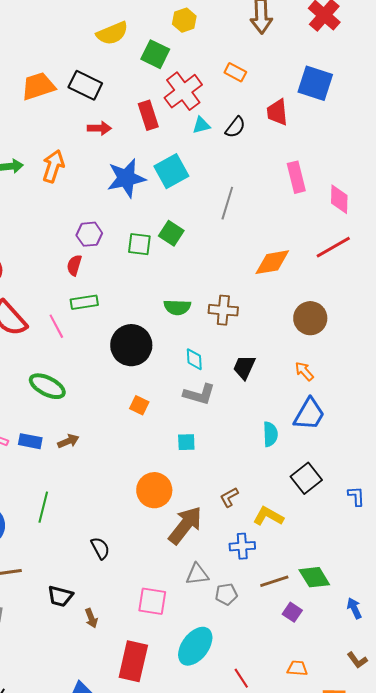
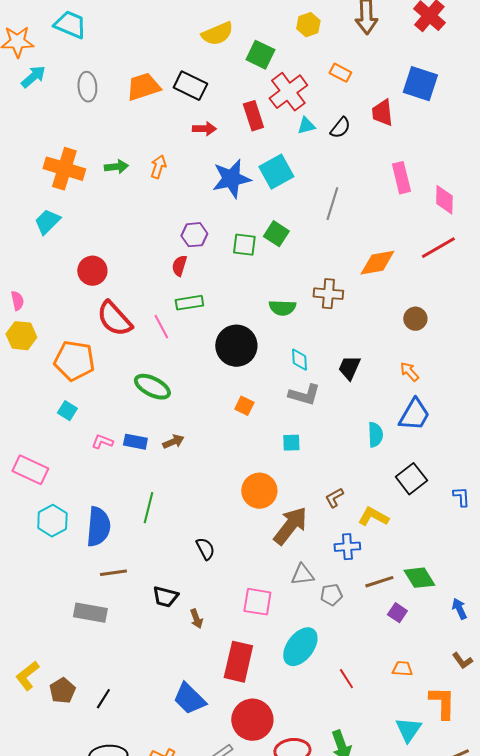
yellow hexagon: (184, 20) -> (308, 25), moved
orange arrow: (53, 166) -> (158, 167), size x0.7
brown cross: (223, 310) -> (328, 294), moved
brown circle: (310, 318) -> (415, 319), size x0.7

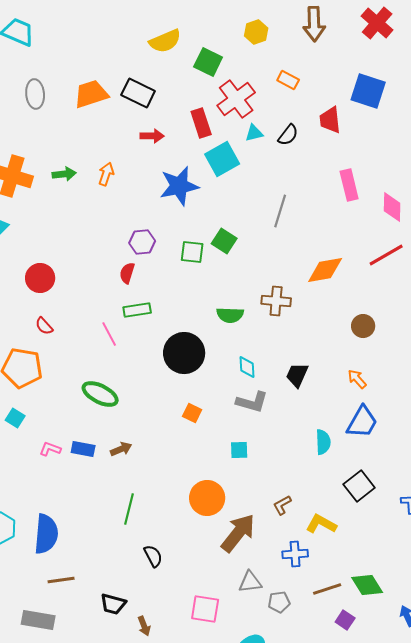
cyan square: (276, 172) -> (222, 159), moved
red semicircle: (114, 319) -> (44, 326), moved, size x0.5
green line: (148, 508) -> (129, 509), moved

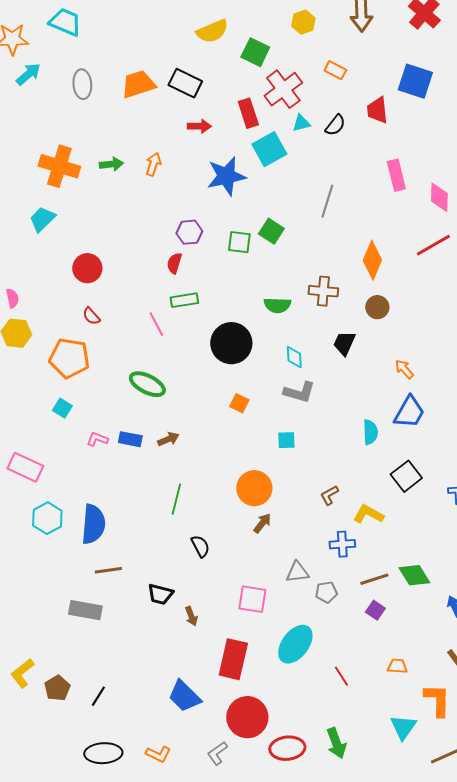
orange diamond: (325, 270) -> (372, 260), turned -57
brown circle: (363, 326) -> (377, 307), moved
black trapezoid: (297, 375) -> (344, 343), moved
brown arrow: (238, 533) -> (262, 523), moved, size x0.5
purple square: (345, 620) -> (375, 610), moved

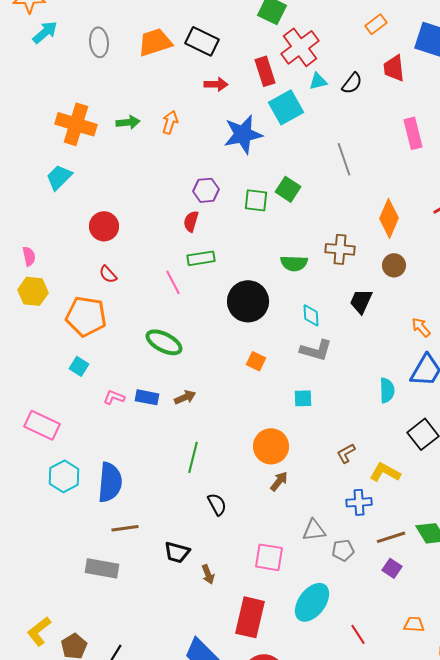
orange rectangle: (335, 70) -> (376, 24), moved, turned -65
gray line: (327, 201) -> (344, 159), turned -36

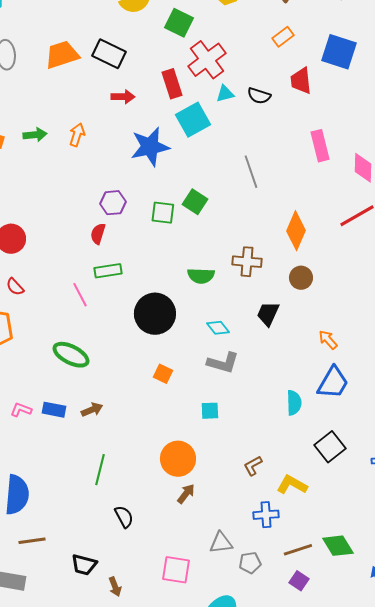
black semicircle: (352, 83) -> (259, 96), turned 70
cyan diamond: (311, 315) -> (218, 328), turned -35

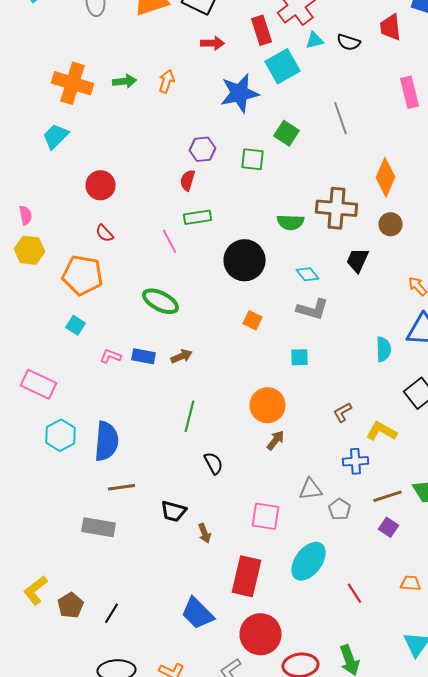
green square: (195, 202) -> (286, 133), moved
brown cross: (247, 262) -> (336, 208), size x1.4
gray pentagon: (250, 563) -> (340, 509), turned -30

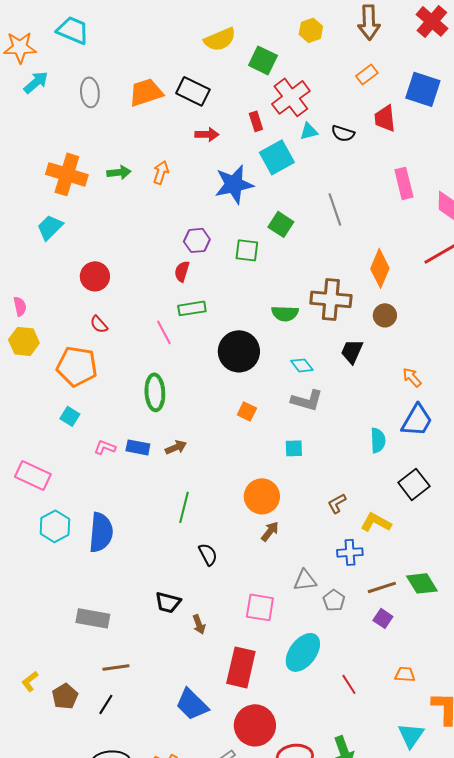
red rectangle: (262, 30) -> (256, 121), size x0.7
green ellipse: (160, 301) -> (155, 392), turned 60
brown line: (122, 487) -> (116, 667), moved
yellow L-shape: (36, 590) -> (30, 681), size x0.7

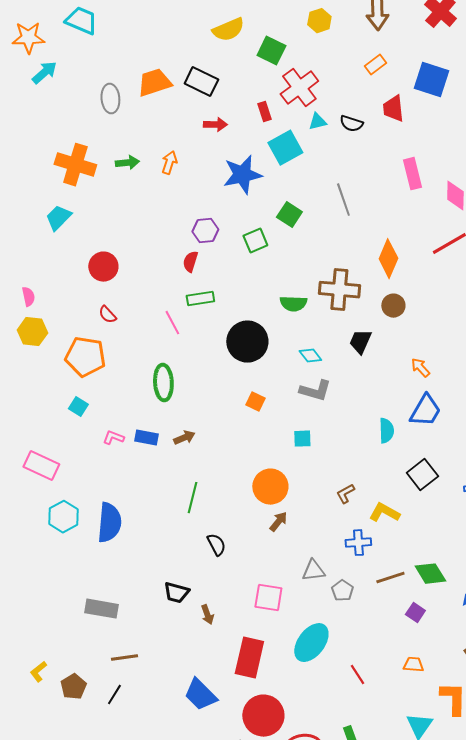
gray ellipse: (90, 92) -> (110, 99), moved
green square: (247, 250) -> (255, 241), turned -30
purple square: (383, 618) -> (415, 613), moved

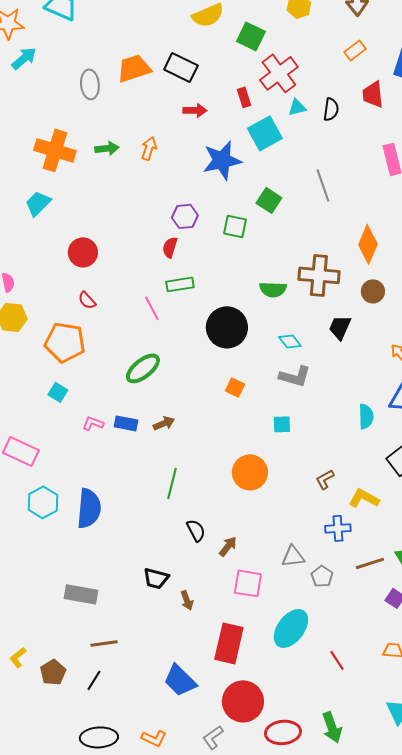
black semicircle: (351, 124) -> (331, 109), turned -100
green square: (255, 241) -> (235, 226), turned 35
green ellipse: (163, 383) -> (143, 368), turned 54
brown arrow: (278, 522) -> (228, 546), moved

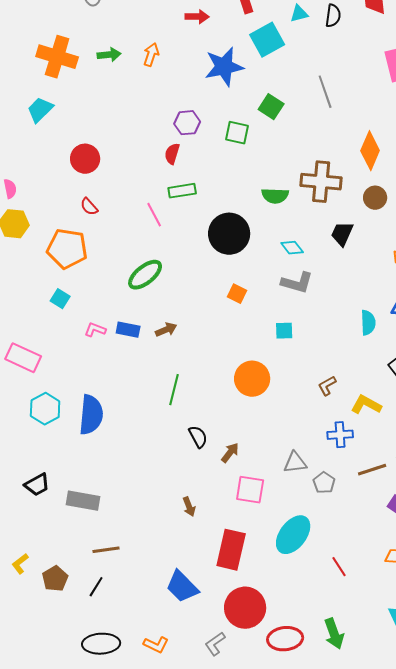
black trapezoid: (156, 578) -> (37, 485), moved, turned -44

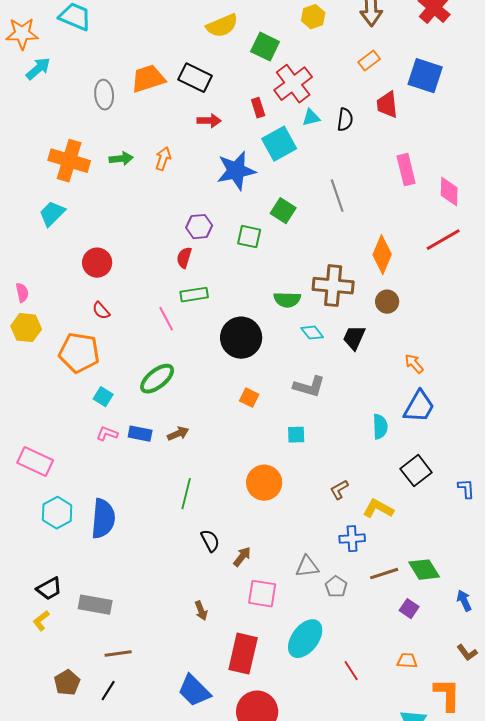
cyan diamond: (292, 248) -> (312, 333), moved
cyan square: (60, 299) -> (103, 397), moved
yellow L-shape: (20, 564) -> (41, 621), moved

